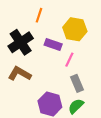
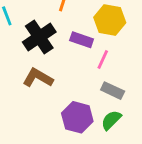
gray rectangle: (77, 83) -> (113, 91), turned -42

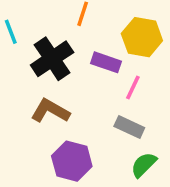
gray rectangle: (113, 91) -> (129, 127), moved
purple hexagon: (77, 117) -> (72, 161), moved

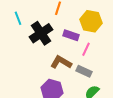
brown L-shape: (50, 111) -> (61, 62), moved

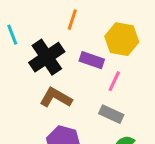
brown L-shape: (61, 62) -> (56, 98), moved

